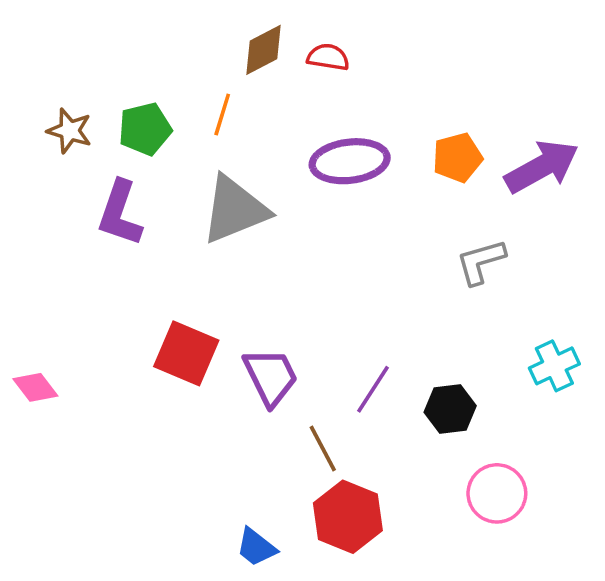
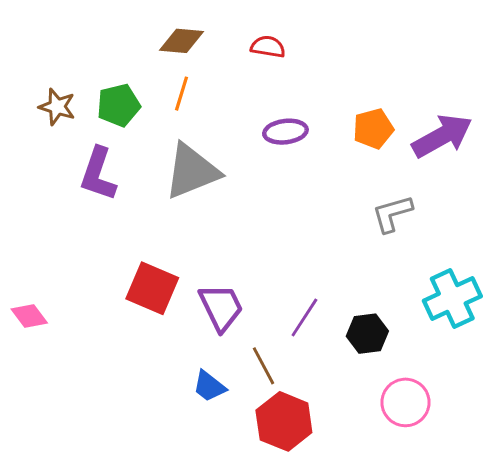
brown diamond: (263, 50) -> (182, 41), moved, turned 33
purple ellipse: (350, 161) -> (285, 132), size x0.7
cyan cross: (554, 366) -> (452, 298), size x1.4
blue trapezoid: (256, 547) -> (209, 386), moved

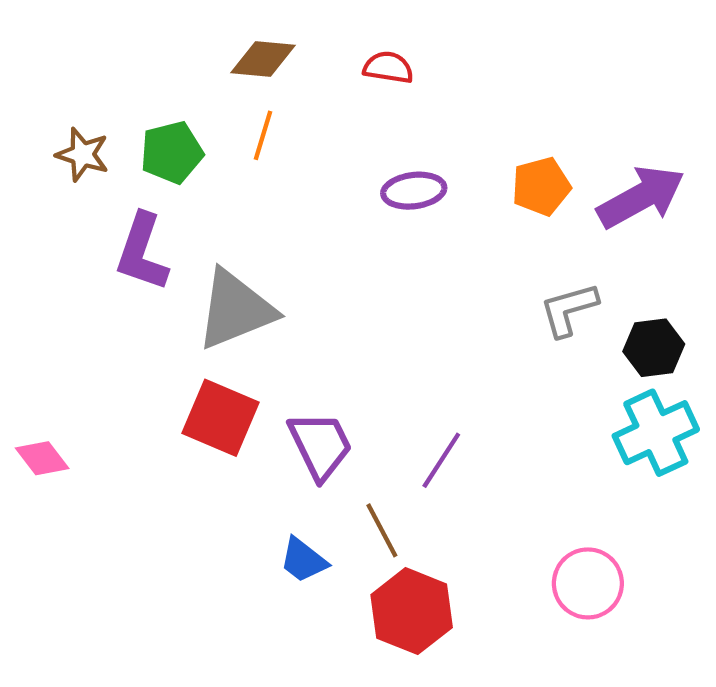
gray triangle: (192, 171) -> (235, 310), moved
black hexagon: (367, 334) -> (654, 348), moved

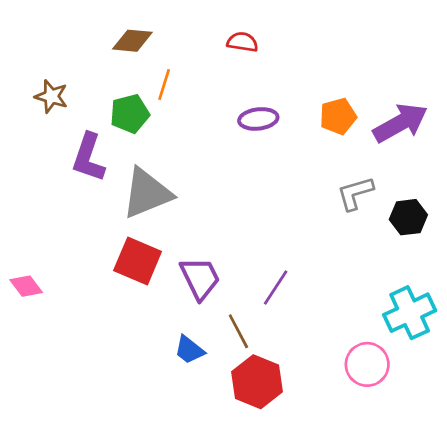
brown diamond: (263, 59) -> (132, 41), moved
green pentagon: (172, 152) -> (130, 114), moved
cyan cross: (656, 433) -> (410, 313), moved

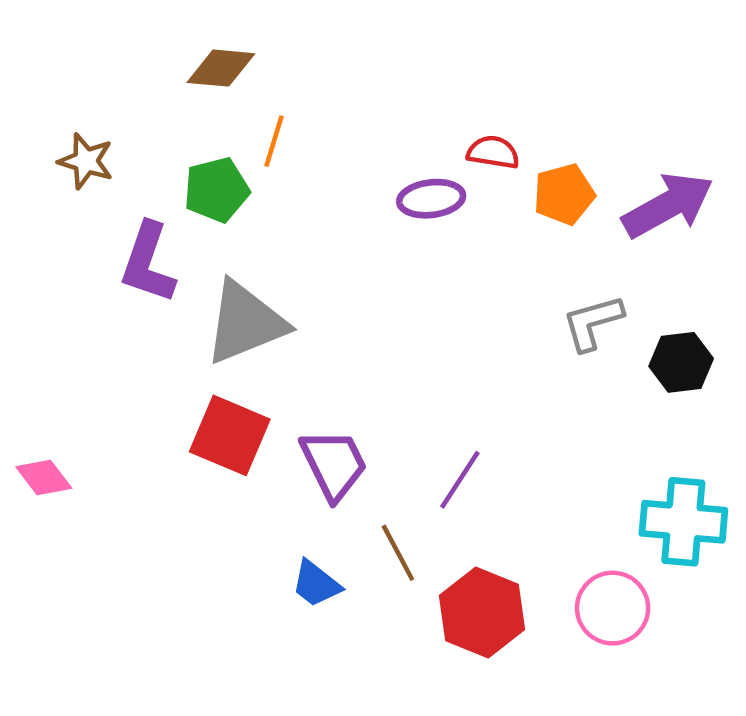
red semicircle: (242, 42) -> (493, 152), moved
cyan cross: (410, 313) -> (683, 522), turned 30
red hexagon: (257, 382) -> (482, 612), moved

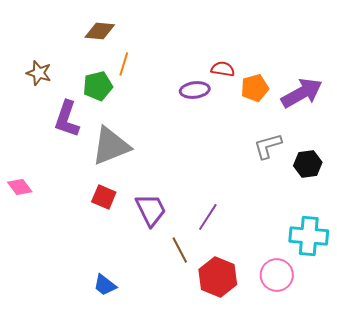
red square: (230, 435) -> (104, 197), size x0.7
pink diamond: (44, 478) -> (20, 187), moved
blue trapezoid: (316, 584) -> (105, 285), moved

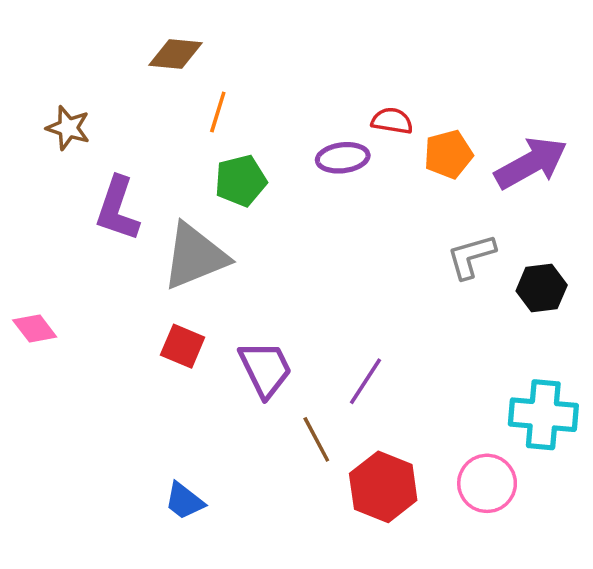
green pentagon: (98, 86) -> (241, 181), moved

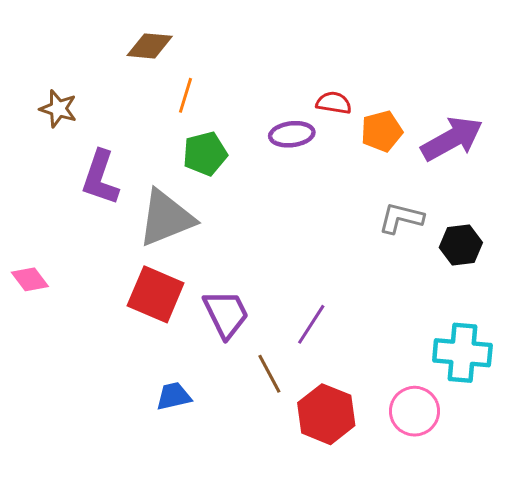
gray L-shape: (471, 256) -> (401, 218), turned 30
red square: (183, 346) -> (156, 294), size x1.5
blue trapezoid: (184, 501) -> (174, 396), moved, turned 129

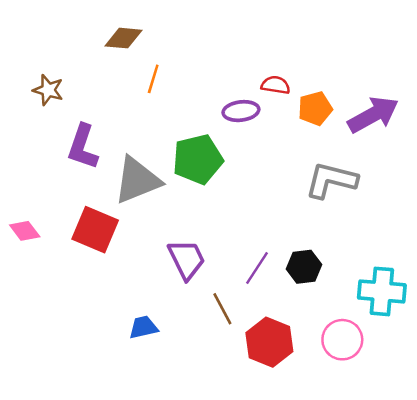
green pentagon: (205, 154) -> (198, 159), moved, size x1.4
gray L-shape: (401, 218) -> (331, 180), size x1.4
black hexagon: (461, 245) -> (304, 267), moved
red square: (156, 294) -> (95, 230), moved

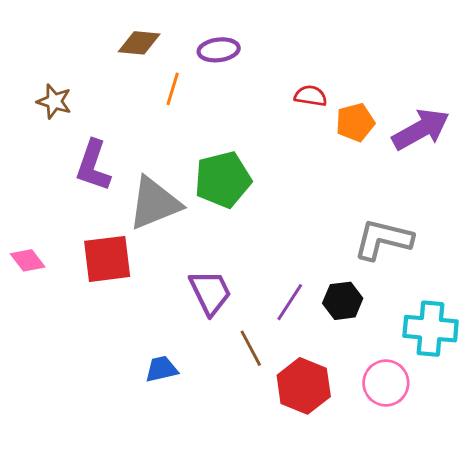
purple ellipse: (241, 111) -> (219, 50), moved
gray L-shape: (331, 180) -> (383, 239), moved
red square: (95, 230) -> (107, 259), turned -30

